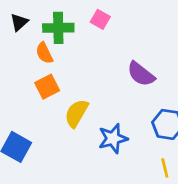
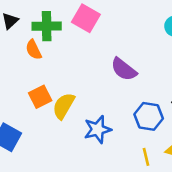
pink square: (100, 19) -> (86, 18), size x1.5
orange square: (47, 87) -> (40, 97), moved

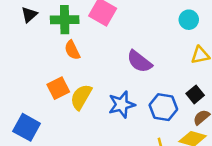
orange semicircle: (34, 50) -> (72, 50), moved
blue star: (98, 129) -> (122, 105), moved

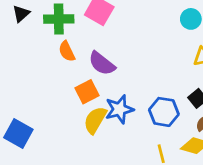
purple semicircle: (139, 61) -> (102, 63), moved
orange square: (58, 88) -> (87, 92), moved
yellow semicircle: (81, 97) -> (95, 120), moved

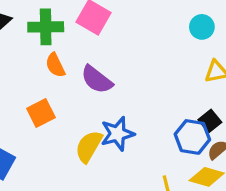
orange square: (87, 92) -> (41, 113), moved
blue hexagon: (164, 112) -> (192, 137), moved

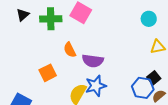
orange semicircle: (55, 65) -> (70, 50), moved
purple semicircle: (97, 80) -> (93, 61), moved, turned -30

